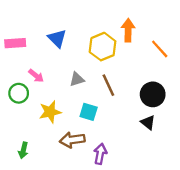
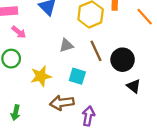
pink arrow: (36, 76) -> (19, 32), moved
black circle: (153, 94) -> (123, 60), moved

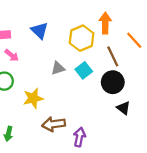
brown line: (96, 51) -> (113, 56), moved
cyan square: (77, 76) -> (84, 70), moved, turned 35

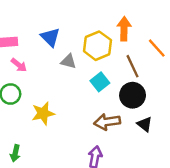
gray triangle: (58, 68) -> (68, 61), moved, turned 32
brown arrow: (54, 124) -> (107, 122), moved

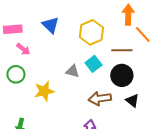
orange arrow: (124, 29) -> (128, 15), moved
gray triangle: (68, 61) -> (73, 71), moved
brown line: (133, 66) -> (122, 50), turned -66

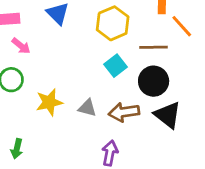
gray triangle: (73, 71) -> (87, 108), moved
black triangle: (132, 101) -> (168, 115), size x1.5

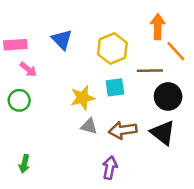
cyan square: (115, 66) -> (115, 87), turned 30
black circle: (154, 81) -> (168, 96), moved
yellow star: (49, 102) -> (83, 98), moved

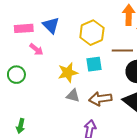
pink rectangle: (15, 45) -> (24, 28), moved
pink arrow: (28, 69) -> (36, 49), moved

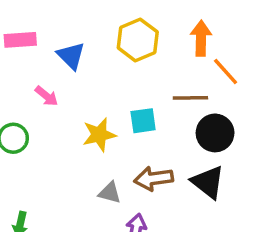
pink rectangle: (24, 28) -> (20, 40), moved
yellow hexagon: (92, 33) -> (138, 40), moved
gray triangle: (73, 96) -> (110, 193), moved

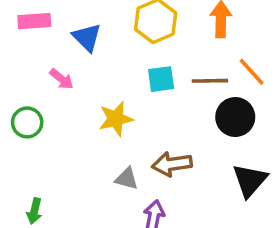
orange line: (226, 72) -> (252, 72), moved
cyan square: (143, 121) -> (161, 79), moved
black triangle: (208, 182) -> (250, 180), moved, turned 33

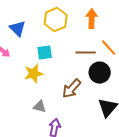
cyan square: (161, 79) -> (45, 53), moved
brown arrow: (172, 164) -> (72, 89), moved, turned -40

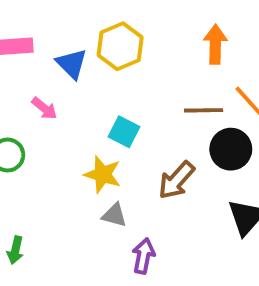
yellow hexagon: (56, 20) -> (120, 46), moved
cyan square: (45, 53) -> (124, 132), moved, turned 35
yellow star: (34, 74) -> (103, 174), moved, turned 30

